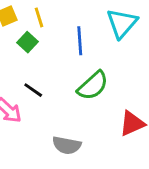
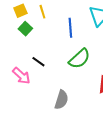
green square: (27, 42) -> (25, 29), moved
gray semicircle: (67, 145) -> (61, 100), turned -84

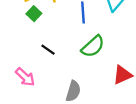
pink arrow: (21, 76) -> (25, 77), moved

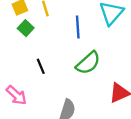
black line: (48, 50) -> (41, 66), turned 32

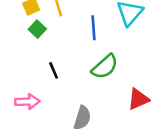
pink arrow: (16, 95) -> (27, 102), turned -45

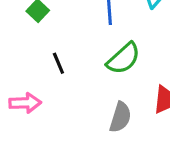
gray semicircle: (82, 118) -> (120, 117), moved

